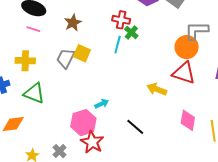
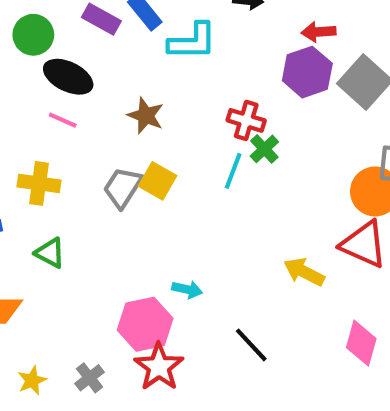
brown star: (73, 23) -> (146, 116), turned -30
green triangle: (34, 93) -> (50, 253), size x0.7
cyan arrow: (102, 104) -> (187, 289), turned 32

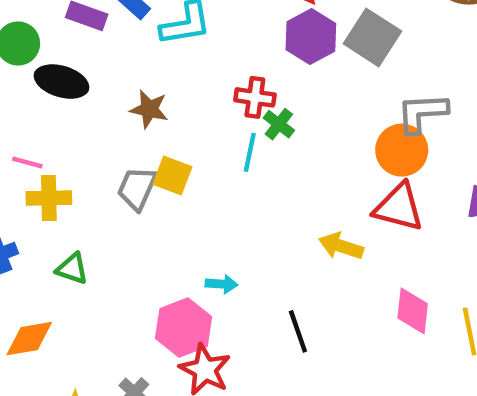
pink line: (63, 120) -> (27, 162), moved
black line: (251, 345) -> (298, 331), turned 33

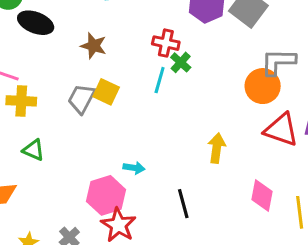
red triangle: (399, 207) -> (281, 130), moved
yellow arrow: (341, 246) -> (217, 148), turned 76

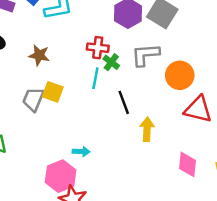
gray L-shape: (278, 62) -> (145, 55), moved
black line: (183, 204) -> (124, 102), moved

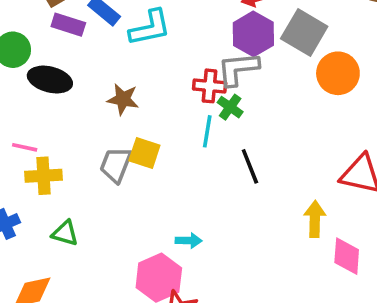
gray L-shape: (145, 55) -> (238, 69), moved
orange circle: (180, 75) -> (338, 73), moved
yellow arrow: (147, 129) -> (315, 219), moved

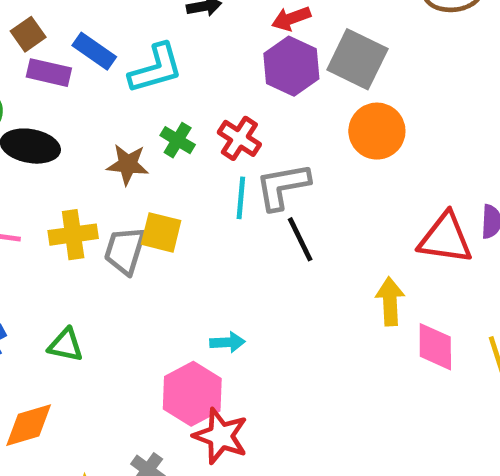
gray L-shape: (238, 69) -> (283, 186), moved
orange circle: (338, 73) -> (377, 131), moved
red cross: (210, 86) -> (239, 138), turned 32
green cross: (230, 107) -> (178, 140), moved
yellow cross: (44, 176) -> (73, 235), moved

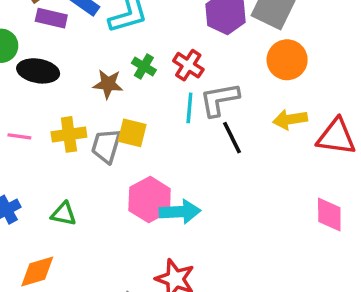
yellow arrow: (390, 301) -> (290, 119), moved, turned -96
cyan arrow: (227, 342) -> (180, 212), size x1.6
pink hexagon: (192, 394) -> (150, 200), moved

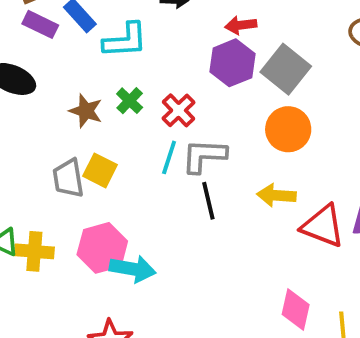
yellow cross: (69, 134) -> (34, 251), moved
gray trapezoid: (106, 146) -> (68, 178), turned -39

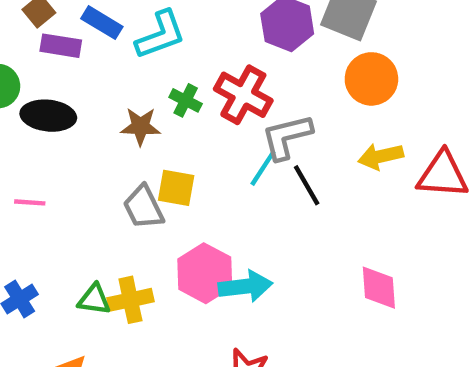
red cross: (179, 110) -> (243, 95), size x1.4
cyan line: (169, 157) -> (263, 168), moved, turned 32
pink diamond: (296, 310) -> (379, 288), moved

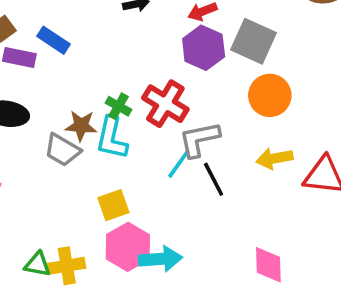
cyan L-shape: (160, 35) -> (112, 138), moved, turned 120
yellow square: (176, 188) -> (113, 205), moved, turned -32
gray trapezoid: (143, 207) -> (62, 150), moved, turned -36

